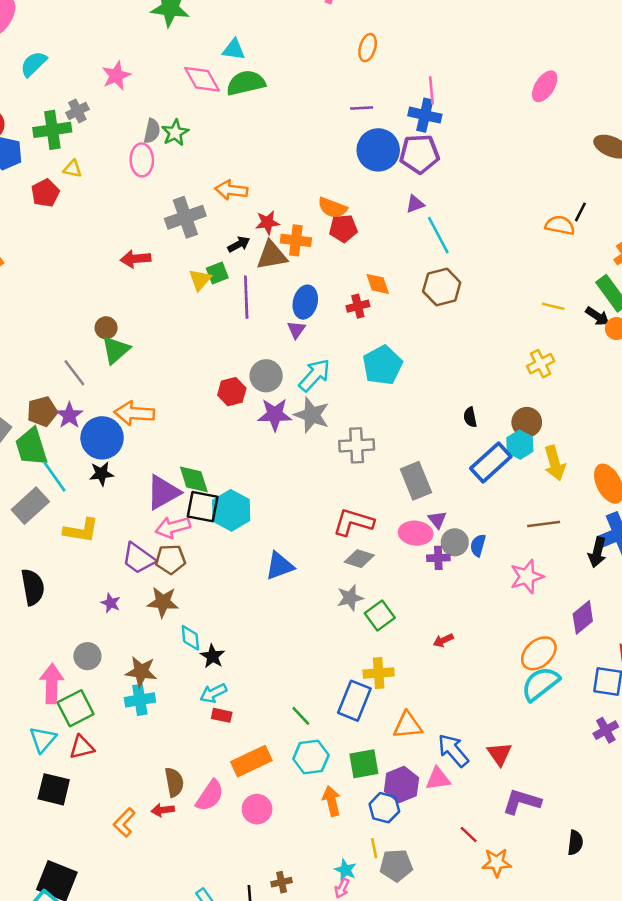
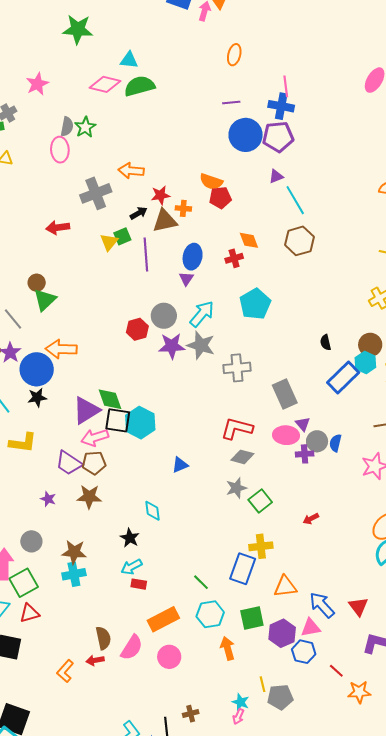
pink diamond: (202, 79) -> (105, 84), turned -44
orange cross: (296, 240) -> (183, 208), size x0.7
blue triangle: (280, 566) -> (180, 465), size x0.7
cyan diamond: (190, 638) -> (153, 511), moved
blue hexagon: (384, 808) -> (304, 652), moved

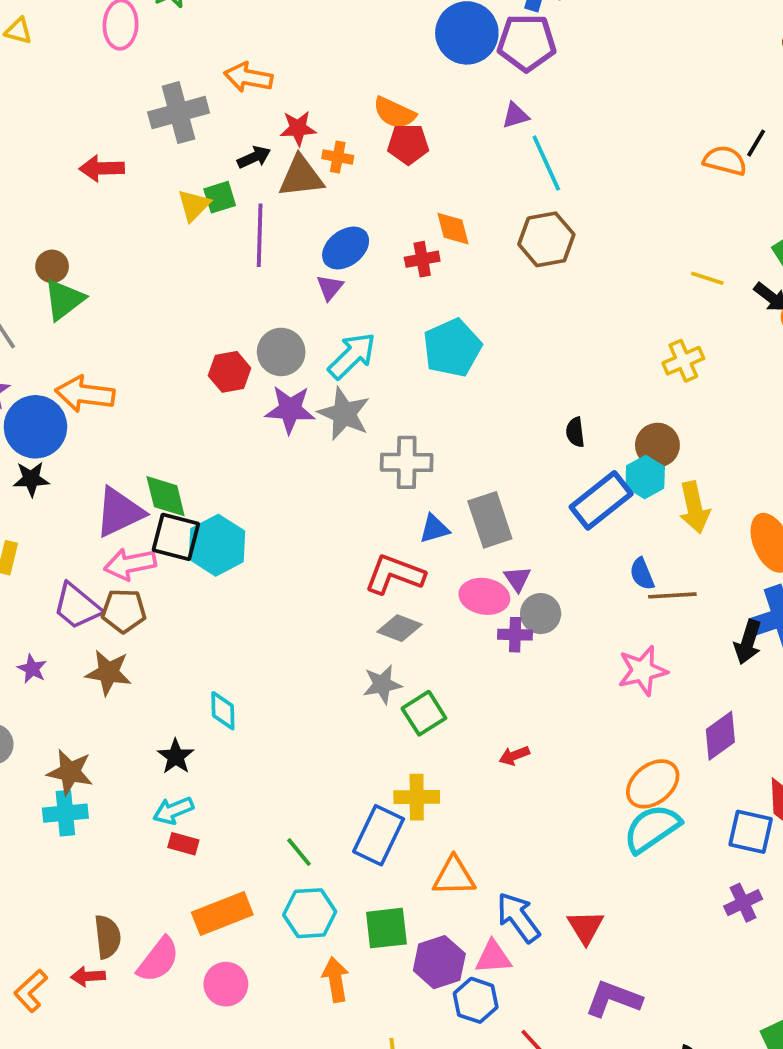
blue ellipse: (193, 257) -> (346, 248), turned 35
blue semicircle: (335, 443) -> (642, 574), moved, turned -42
blue triangle: (180, 465) -> (434, 529), moved

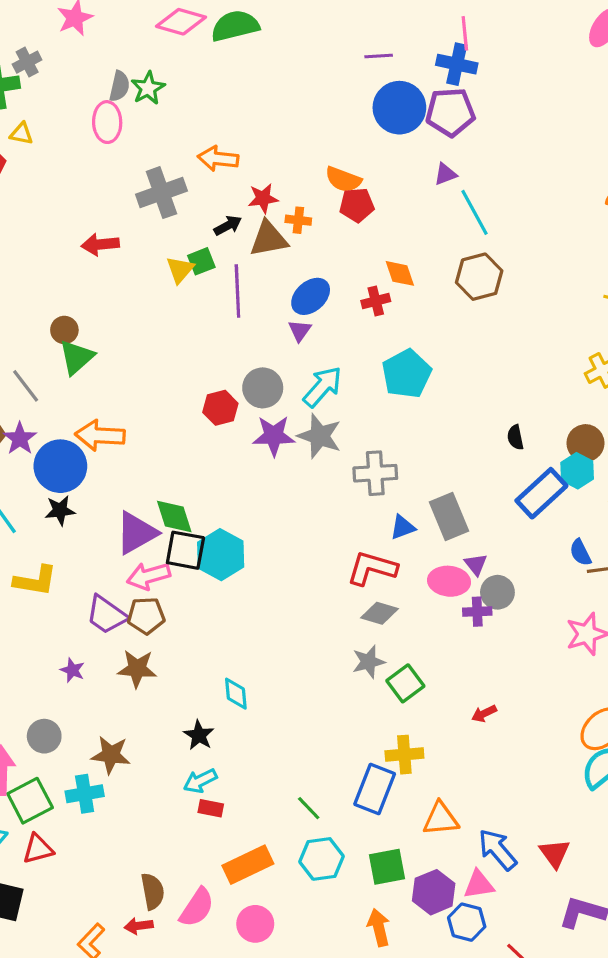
cyan cross: (65, 813) -> (85, 794), moved
orange arrow: (336, 980) -> (379, 928), moved

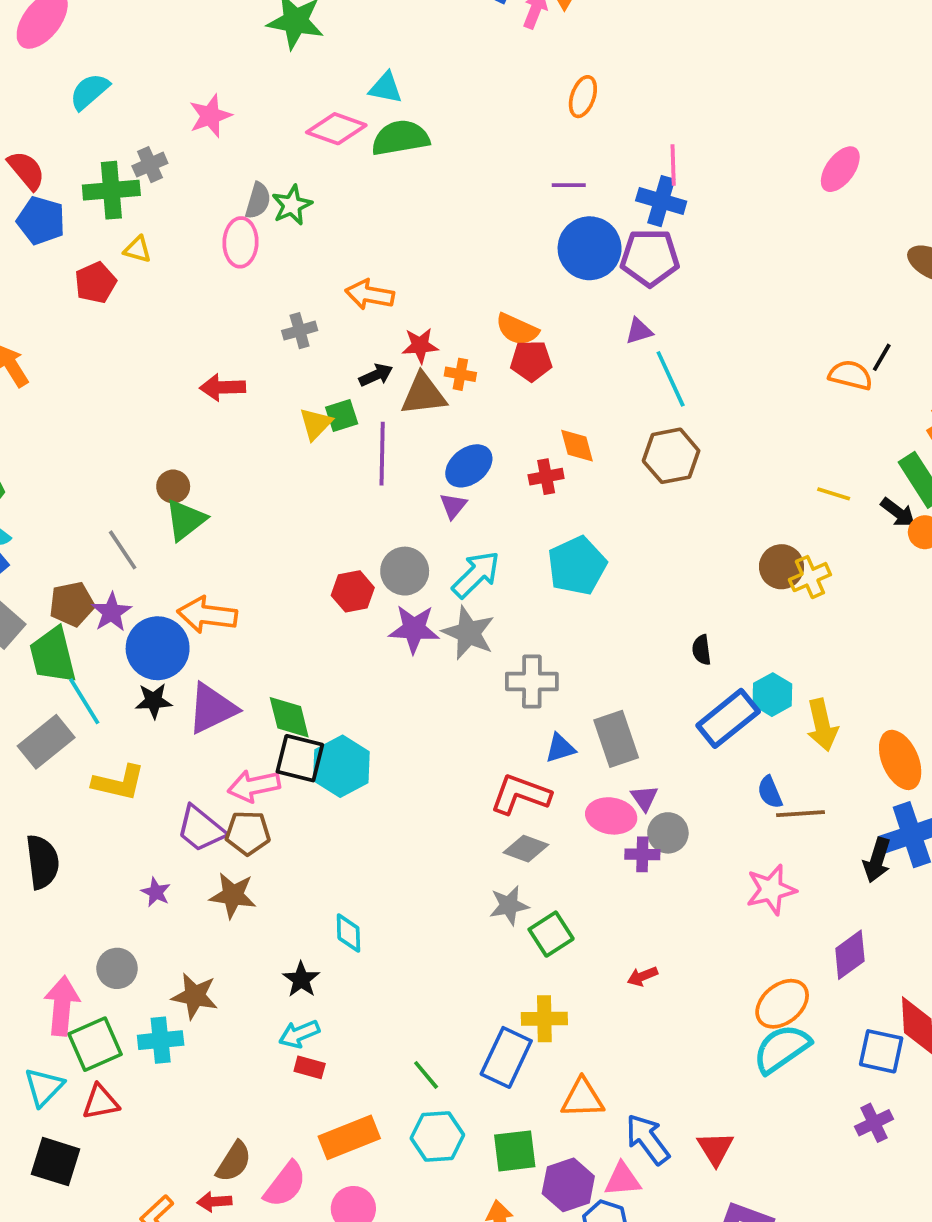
gray cross: (161, 193) -> (300, 331), size x0.6
brown circle: (585, 443) -> (781, 567), moved
purple triangle: (136, 533) -> (212, 708), moved
brown semicircle: (153, 891) -> (234, 1162), turned 39

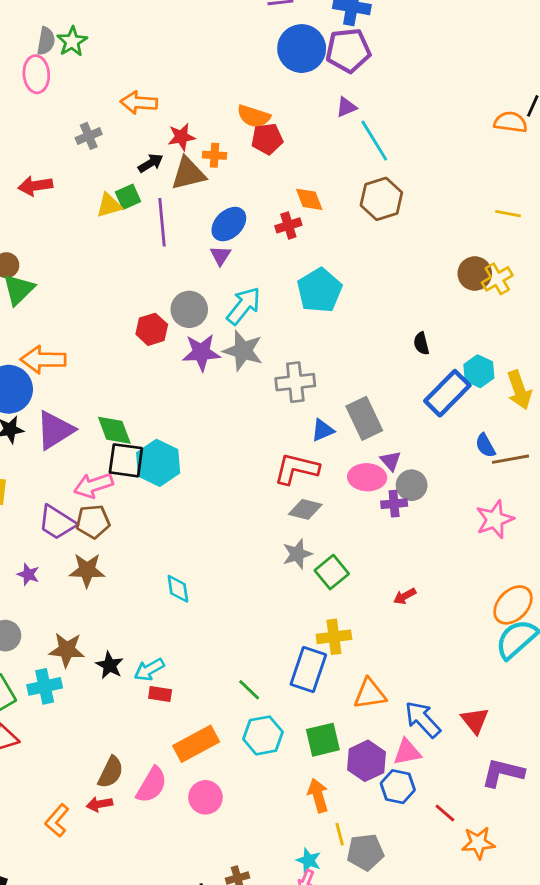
yellow triangle: (316, 424) -> (109, 205), turned 36
black star: (301, 979) -> (110, 665), moved

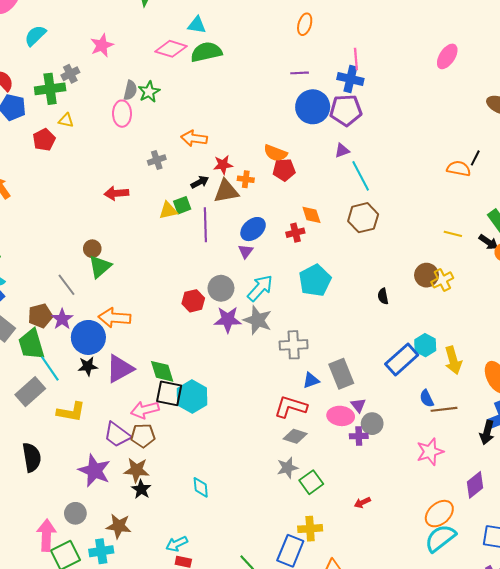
black semicircle: (421, 343) -> (383, 296), moved
purple star: (28, 574) -> (94, 471), size x2.0
black star: (110, 665) -> (141, 489), moved

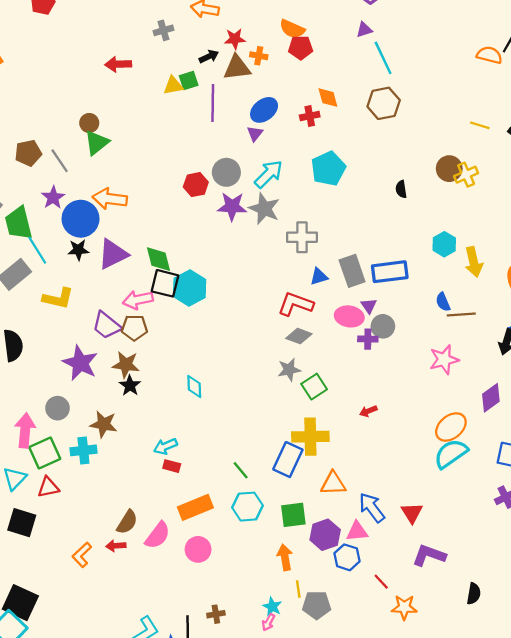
brown pentagon: (40, 316) -> (28, 153), moved
blue rectangle: (402, 359) -> (390, 272), moved, turned 32
yellow cross: (310, 529) -> (310, 437), size x1.4

